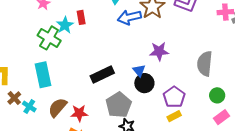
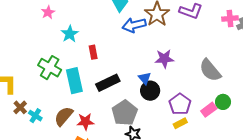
red rectangle: (81, 17) -> (93, 52), moved
green cross: (49, 38) -> (50, 68), moved
gray semicircle: (205, 64) -> (210, 70), turned -45
cyan rectangle: (43, 75) -> (74, 81), moved
pink rectangle: (221, 117) -> (209, 110), moved

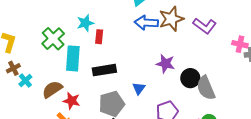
cyan star: (70, 34) -> (85, 23), moved
blue triangle: (145, 78) -> (139, 88), moved
black circle: (150, 91) -> (190, 78), moved

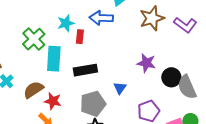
blue arrow: (146, 23) -> (101, 18), moved

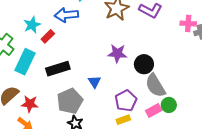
red rectangle: (80, 37) -> (48, 36), turned 48
cyan rectangle: (54, 59) -> (25, 62), turned 30
gray semicircle: (187, 87) -> (155, 86), moved

